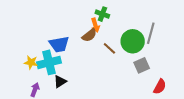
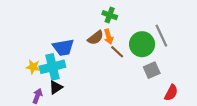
orange arrow: (95, 25) -> (109, 37), moved
gray line: (151, 33) -> (161, 36), turned -40
black triangle: (60, 82) -> (56, 87), moved

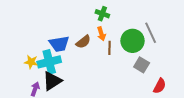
brown semicircle: (96, 38) -> (83, 42), moved
brown line: (117, 52) -> (109, 48), turned 48
gray square: (152, 70) -> (142, 65), turned -35
black triangle: (56, 87) -> (52, 81), size x1.5

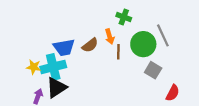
green cross: (102, 14) -> (124, 17), moved

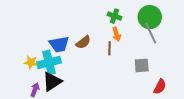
orange arrow: (110, 37) -> (117, 34), moved
green circle: (143, 44) -> (150, 17), moved
gray square: (153, 70) -> (142, 65), turned -35

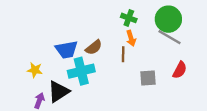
gray line: (151, 33) -> (170, 37), turned -35
cyan cross: (49, 62) -> (81, 71), moved
gray square: (142, 65) -> (148, 78), moved
red semicircle: (160, 87) -> (180, 70), moved

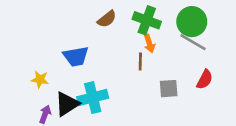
green cross: (129, 18) -> (147, 20), size x1.5
brown semicircle: (94, 47) -> (107, 19), moved
cyan cross: (81, 71) -> (93, 98), moved

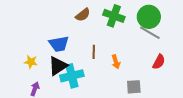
orange arrow: (149, 43) -> (116, 62), moved
brown line: (140, 61) -> (94, 52), moved
gray square: (169, 89) -> (134, 87), moved
black triangle: (67, 104) -> (58, 66), moved

